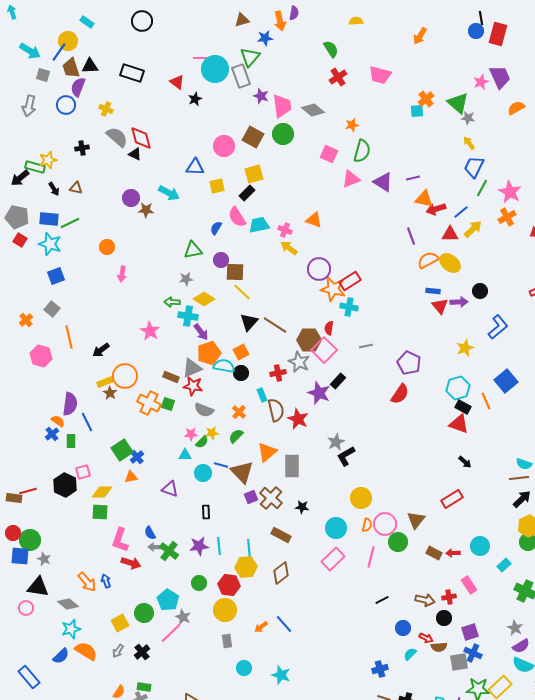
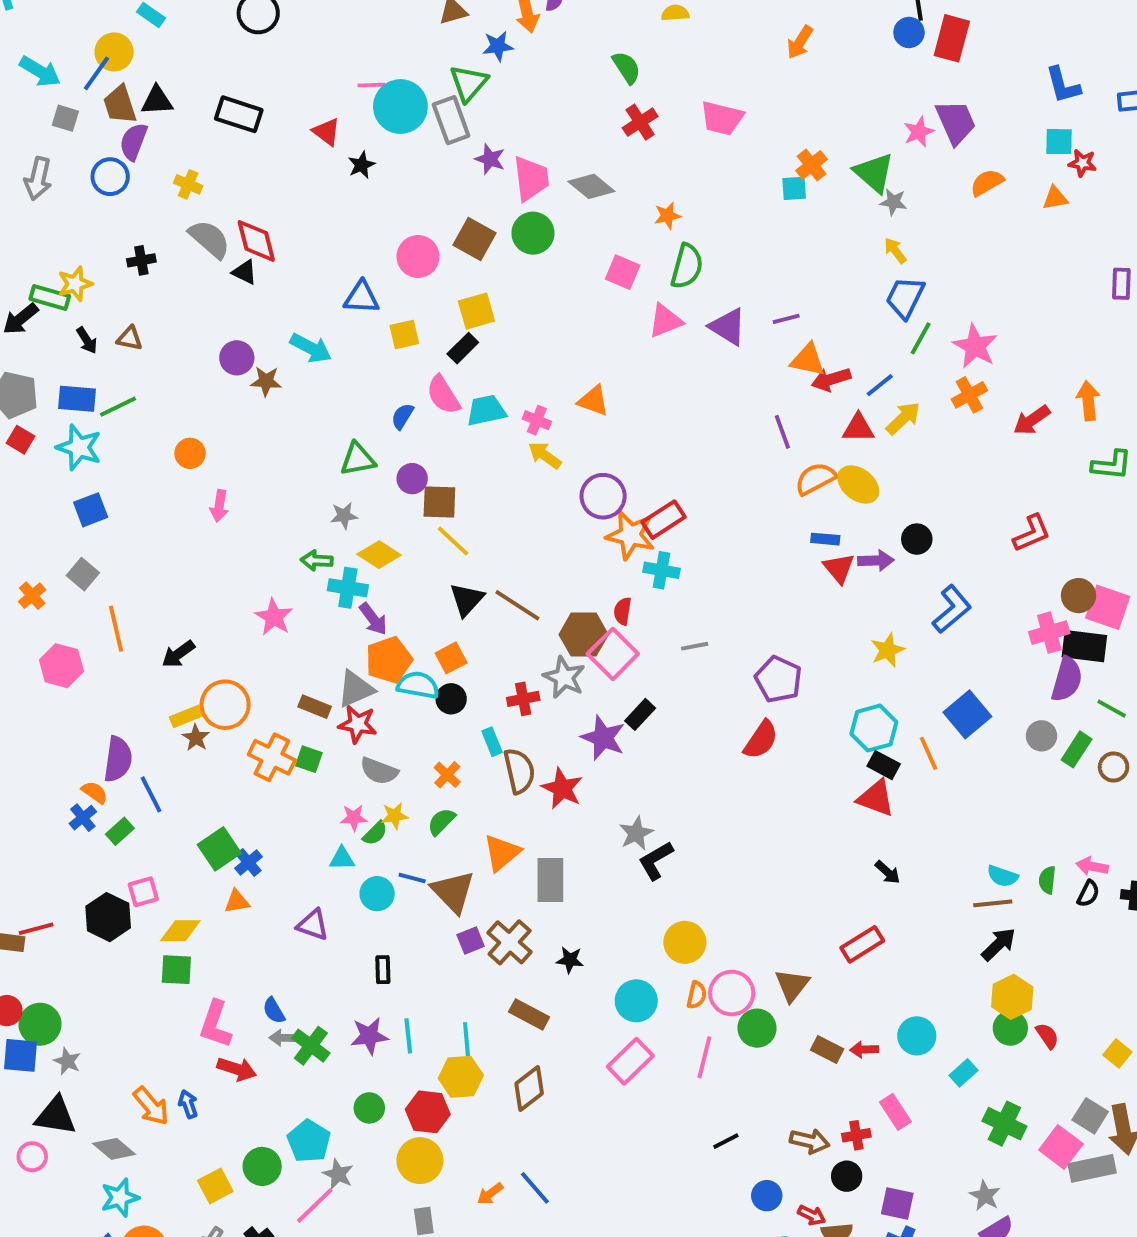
green rectangle: (71, 441) -> (120, 831), turned 48
purple square: (470, 632) -> (897, 1203), turned 30

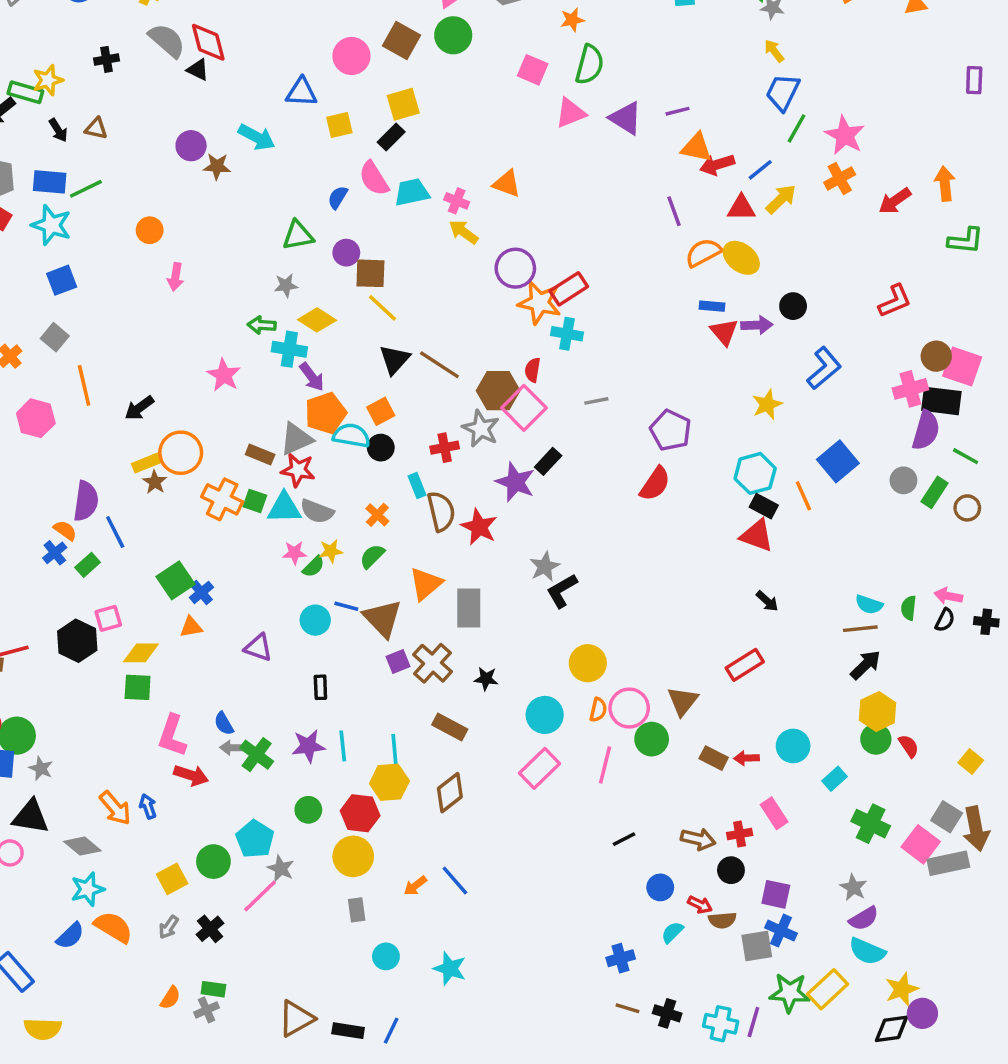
cyan triangle: (342, 859) -> (284, 508), moved, size x1.5

